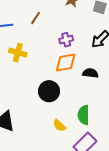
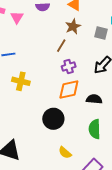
brown line: (36, 18) -> (61, 46), moved
green semicircle: (84, 115) -> (95, 129), moved

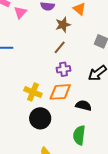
brown star: (73, 26) -> (63, 25), moved
yellow cross: (21, 81) -> (33, 92), moved

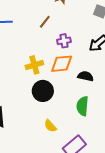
brown line: (60, 47) -> (45, 22), moved
yellow cross: (33, 92) -> (34, 65), turned -36

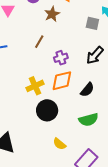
black semicircle: (86, 76) -> (87, 90), turned 126
green semicircle: (82, 106) -> (89, 120), turned -102

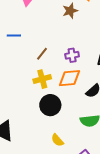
brown line: (39, 42) -> (42, 54), moved

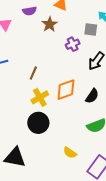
purple cross: (72, 55) -> (73, 44), moved
black circle: (50, 105) -> (38, 123), moved

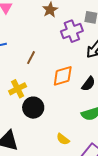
purple cross: (73, 44) -> (72, 31), size x1.5
yellow cross: (40, 97) -> (18, 89), moved

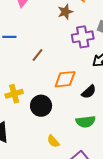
yellow cross: (18, 89) -> (14, 94), moved
black circle: (33, 108) -> (41, 106), moved

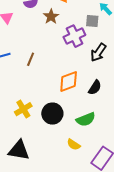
brown line: (37, 55) -> (31, 59), moved
green semicircle: (86, 122) -> (86, 119), moved

